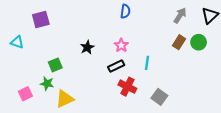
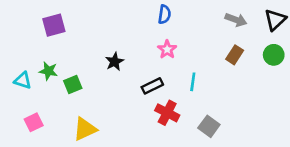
gray arrow: (180, 15) -> (236, 20), turned 77
cyan triangle: (17, 42) -> (23, 80), moved
green circle: (199, 42) -> (274, 55), moved
pink star: (121, 45) -> (167, 49), moved
green star: (47, 83) -> (48, 71), moved

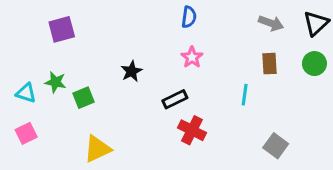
brown rectangle: (235, 55) -> (269, 64), turned -36
cyan line: (193, 82) -> (245, 95), moved
pink square: (34, 122) -> (26, 133), moved
gray square: (209, 126) -> (276, 146), moved

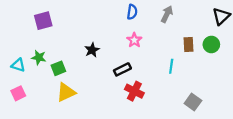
gray arrow: (271, 23) -> (167, 14), moved, turned -84
green circle: (314, 64) -> (211, 44), moved
yellow triangle: (97, 149) -> (66, 92), moved

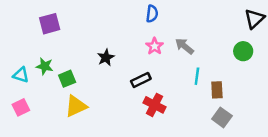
gray arrow: (167, 14) -> (184, 46), moved, turned -77
brown rectangle: (189, 44) -> (217, 90), moved

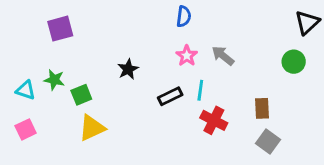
cyan line: (197, 76) -> (200, 90), moved
red cross: (155, 105) -> (214, 120), moved

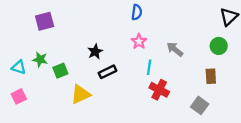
gray arrow: (223, 56) -> (175, 49), moved
black rectangle: (170, 96) -> (107, 72), moved
brown rectangle: (262, 108) -> (211, 76), moved
yellow triangle: (92, 128) -> (81, 94), moved

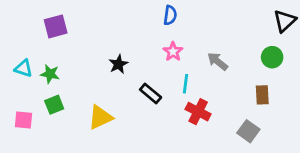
cyan triangle: (19, 67) -> (23, 68), moved
green square: (60, 71) -> (54, 105), moved
black rectangle: (107, 72) -> (151, 93), moved, turned 66
pink square: (19, 96) -> (23, 120), turned 32

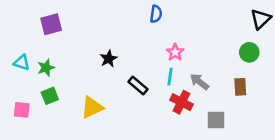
pink star: (173, 52) -> (175, 52), moved
gray arrow: (218, 61) -> (199, 82), moved
green star: (50, 74) -> (46, 68), turned -30
gray square: (248, 131) -> (216, 120), moved, turned -36

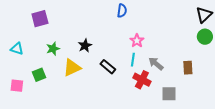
green circle: (249, 52) -> (205, 37), moved
green star: (46, 68) -> (53, 49), moved
yellow triangle: (92, 107) -> (72, 68), moved

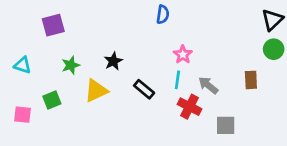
brown rectangle: (188, 68) -> (251, 80), moved

